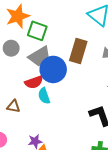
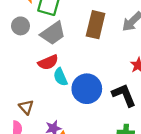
blue circle: (53, 69) -> (87, 89), moved
brown triangle: (13, 106) -> (26, 107), moved, turned 40

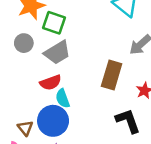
brown rectangle: (96, 25) -> (112, 75), moved
blue circle: (87, 89) -> (53, 121), moved

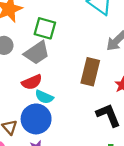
green square: (54, 23) -> (45, 28), moved
cyan semicircle: (63, 98) -> (44, 97), turned -42

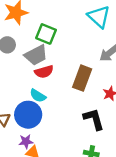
red semicircle: (32, 82) -> (44, 72), moved

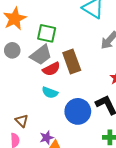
brown rectangle: (82, 78) -> (72, 61), moved, turned -30
blue circle: (28, 115) -> (78, 111), moved

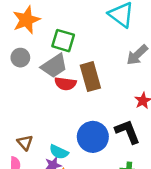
red semicircle: (51, 69) -> (65, 84), turned 30
cyan semicircle: (50, 93) -> (59, 152), moved

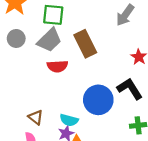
red semicircle: (65, 84) -> (57, 66), moved

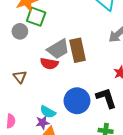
green square: (53, 15) -> (36, 17), moved
gray trapezoid: (49, 40) -> (58, 49), moved
brown triangle: (36, 117) -> (20, 77), moved

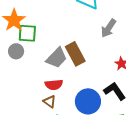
red semicircle: (49, 64) -> (54, 85), moved
brown triangle: (20, 77) -> (49, 102), moved

